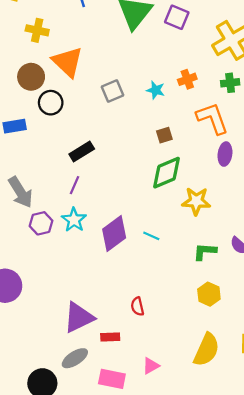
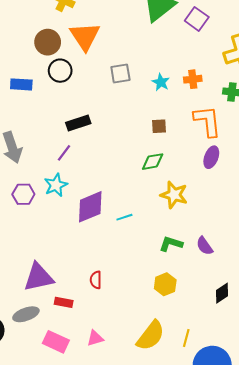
green diamond: (166, 173) -> (153, 162), size x0.7
purple hexagon: (41, 223) -> (23, 194), moved
cyan line: (151, 236) -> (124, 217), turned -56

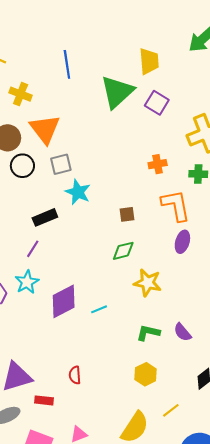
gray square: (120, 73) -> (61, 164), moved
cyan star: (161, 82) -> (78, 192), moved, size x1.4
yellow line: (186, 338) -> (171, 410), moved, turned 42

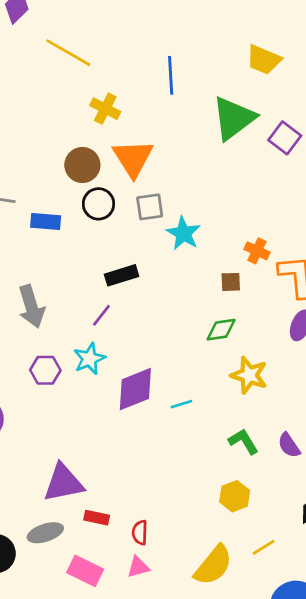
yellow trapezoid: (149, 61) -> (264, 60), moved, turned 112
orange cross: (158, 164) -> (257, 251), moved, turned 30
cyan star: (78, 192) -> (183, 233), moved
green L-shape: (148, 333) -> (243, 441), turned 40
red semicircle: (75, 375) -> (140, 533), moved

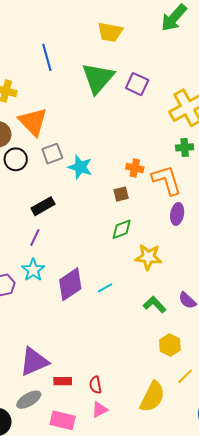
yellow hexagon: (235, 496) -> (170, 345), moved

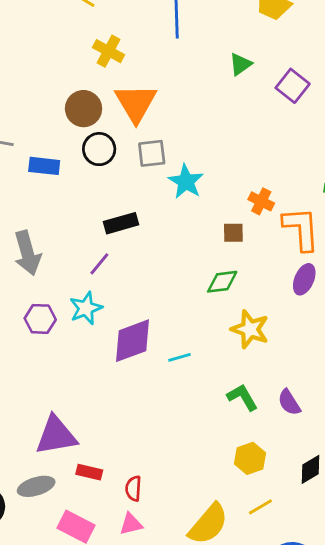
green triangle: (98, 78) -> (240, 64), size x0.5

